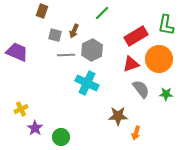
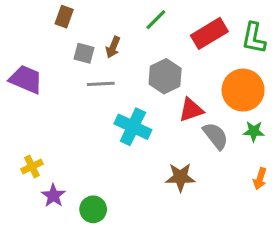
red rectangle: (136, 36) -> (209, 33), moved
gray hexagon: (92, 50) -> (165, 76), moved
red triangle: (131, 64) -> (191, 110), moved
green star: (166, 94) -> (254, 131), moved
orange arrow: (136, 133) -> (260, 179), moved

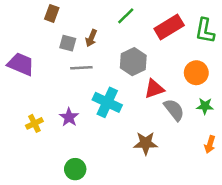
orange circle: (243, 90) -> (196, 73), size x0.7
yellow cross: (32, 167) -> (34, 123), moved
purple star: (53, 196) -> (69, 117), moved

